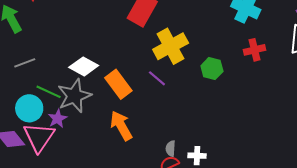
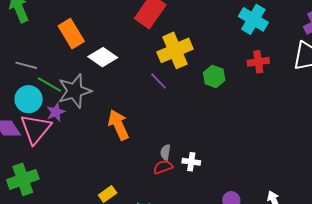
gray line: (25, 63) -> (26, 65), moved, turned 30
white diamond: (84, 66) -> (103, 57), moved
orange rectangle: (118, 84) -> (71, 34), moved

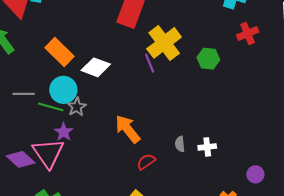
purple line: (159, 81) -> (150, 63), moved, turned 36
gray star: (75, 91) -> (77, 107), size x0.6
cyan circle: (29, 99) -> (63, 90), moved
red semicircle: (163, 167) -> (146, 162), moved

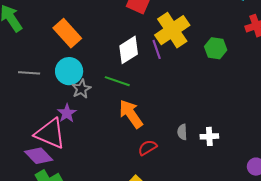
white diamond: (96, 67) -> (129, 50), moved, turned -56
green line: (51, 107) -> (117, 81), moved
pink triangle: (48, 153) -> (50, 133), turned -36
purple diamond: (21, 159) -> (39, 156), moved

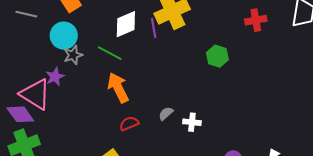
green hexagon: (216, 48) -> (217, 56), moved
gray line: (29, 73) -> (26, 14), moved
gray semicircle: (182, 132) -> (166, 114), turned 42

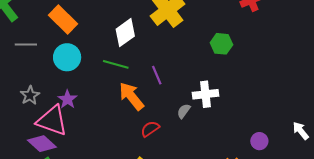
purple line: (154, 28) -> (157, 75), moved
gray star: (73, 55) -> (30, 95), moved
white cross: (192, 122) -> (205, 94), moved, size x1.4

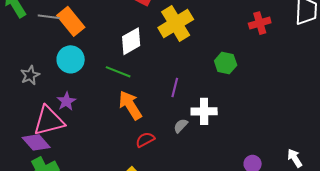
gray line: (26, 45) -> (49, 17), moved
purple line: (157, 75) -> (175, 88), moved, turned 30
gray star: (30, 95) -> (30, 75), moved
pink triangle: (52, 121) -> (49, 121), turned -40

